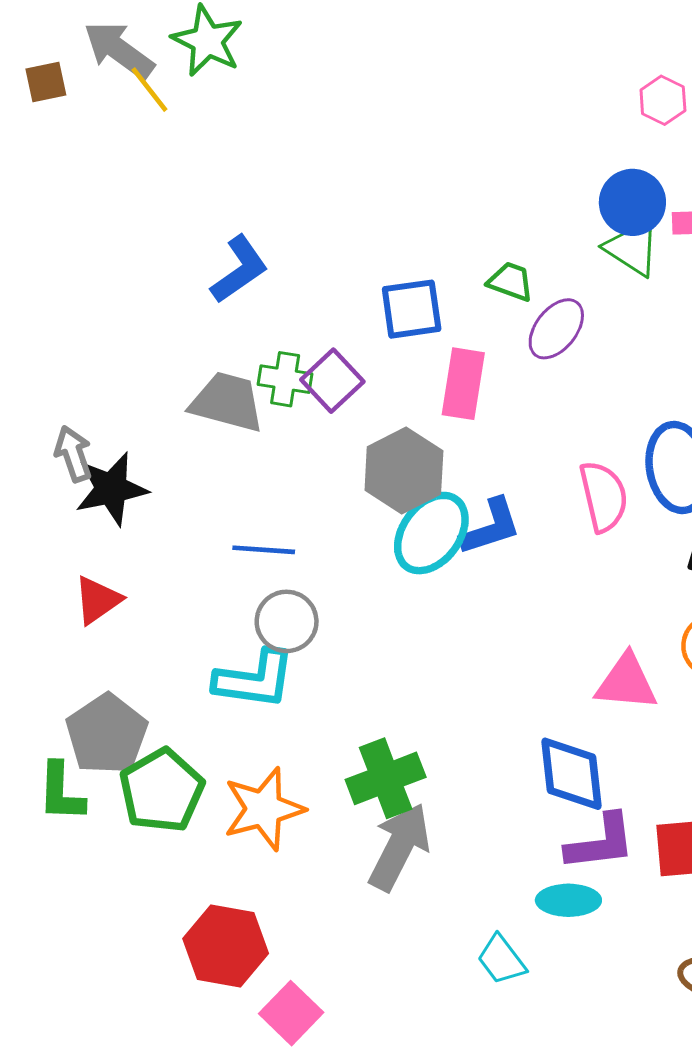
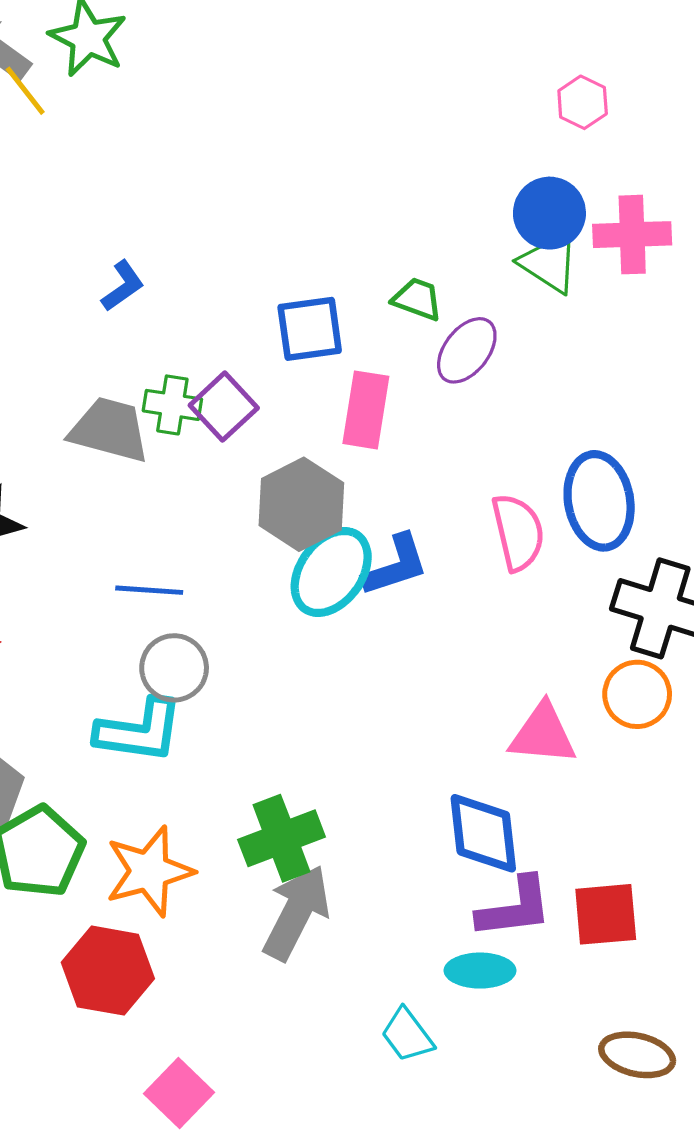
blue L-shape: (239, 269) -> (123, 286), size x0.7
red hexagon: (226, 946) -> (108, 971), moved

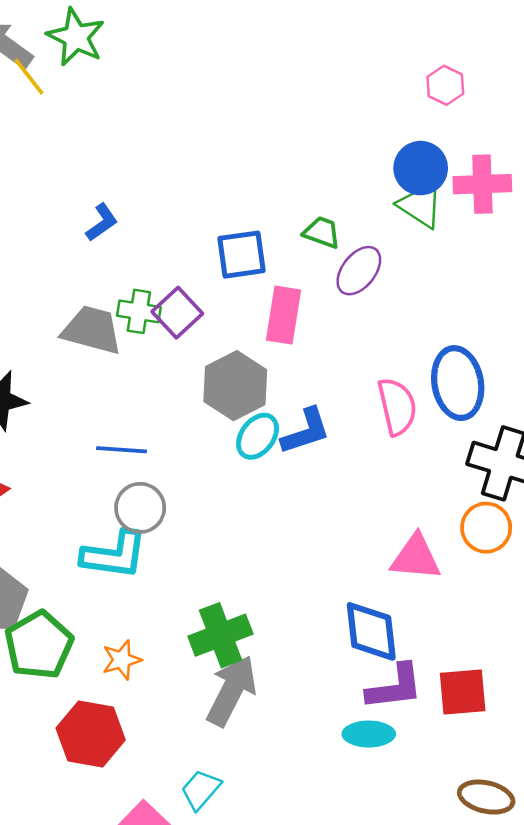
cyan ellipse: (331, 572) -> (258, 436), size x0.7
orange star: (149, 871) -> (122, 660), size x0.6
cyan trapezoid: (407, 1035) -> (201, 790), moved, turned 78

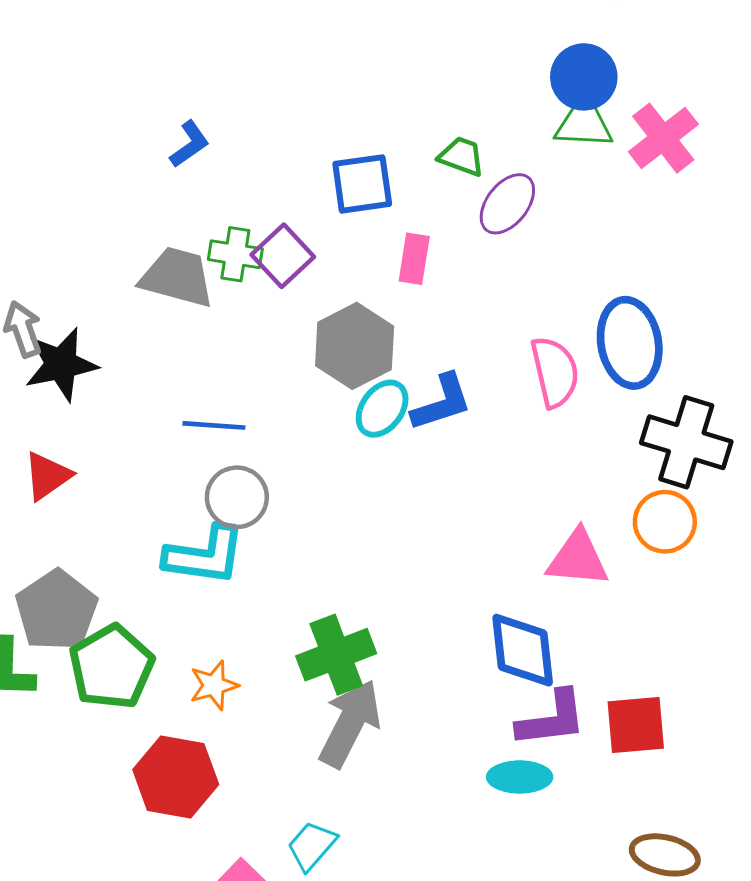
pink cross: (482, 184) -> (663, 138), moved, turned -36
green triangle: (421, 205) -> (584, 123), turned -30
pink rectangle: (283, 315) -> (414, 259), size x0.7

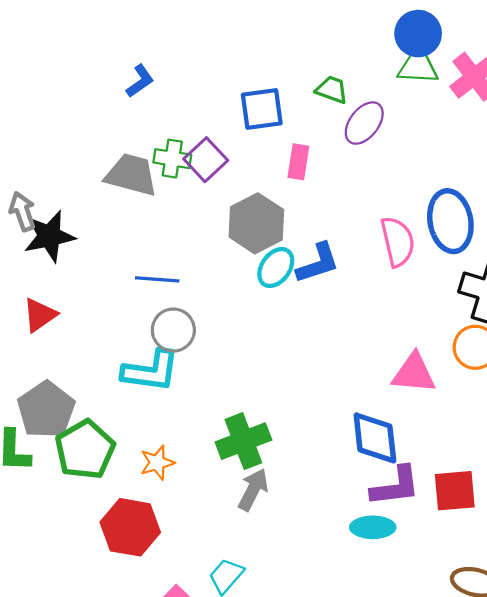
gray arrow: (350, 723) -> (253, 490), size x0.7

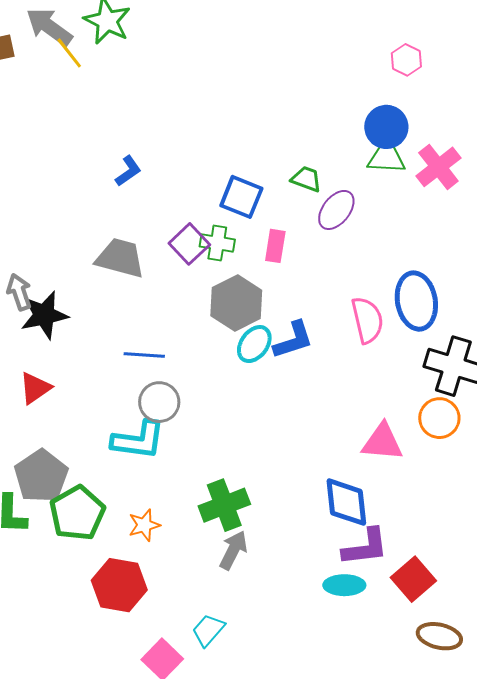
blue square: (262, 109) -> (241, 197), turned 30
green cross: (172, 159) -> (217, 243), moved
red square: (455, 491) -> (413, 579), moved, turned -36

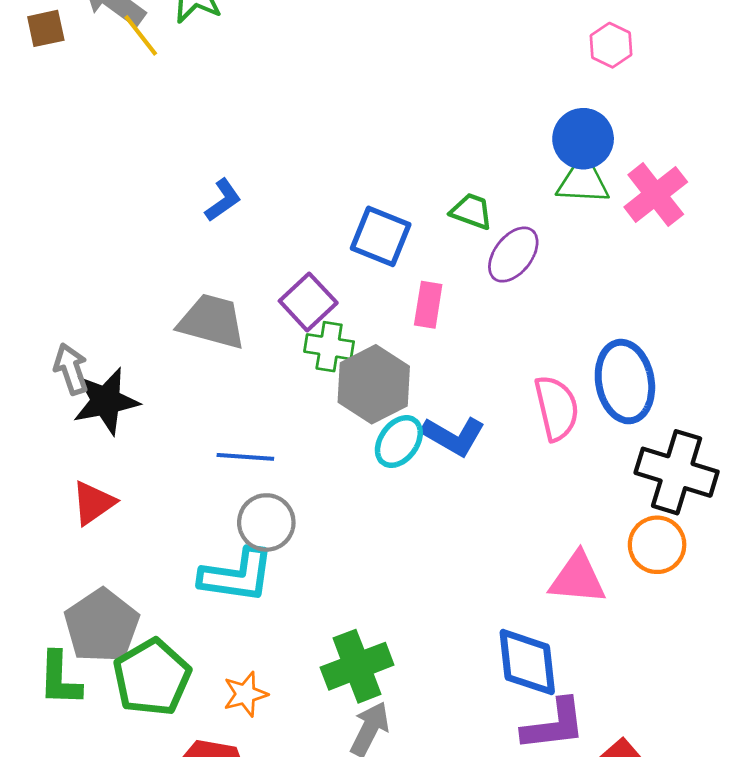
green cross: (217, 243) -> (329, 347), moved
blue L-shape: (293, 340) -> (453, 436), turned 48

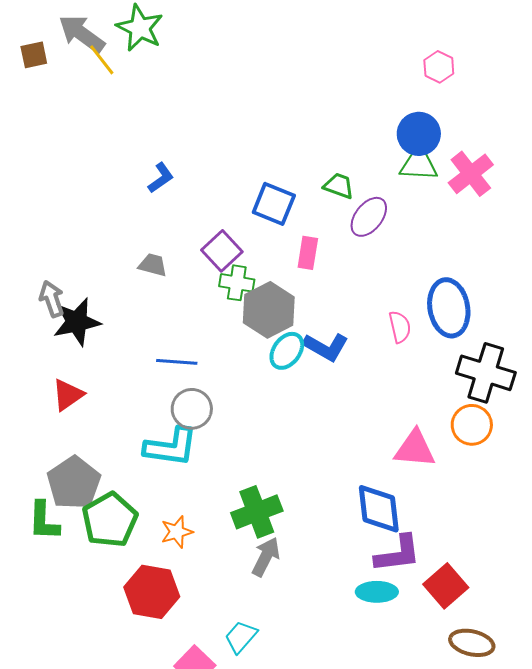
gray trapezoid: (212, 322) -> (153, 265), size x0.6
pink semicircle: (557, 408) -> (400, 327), size x0.7

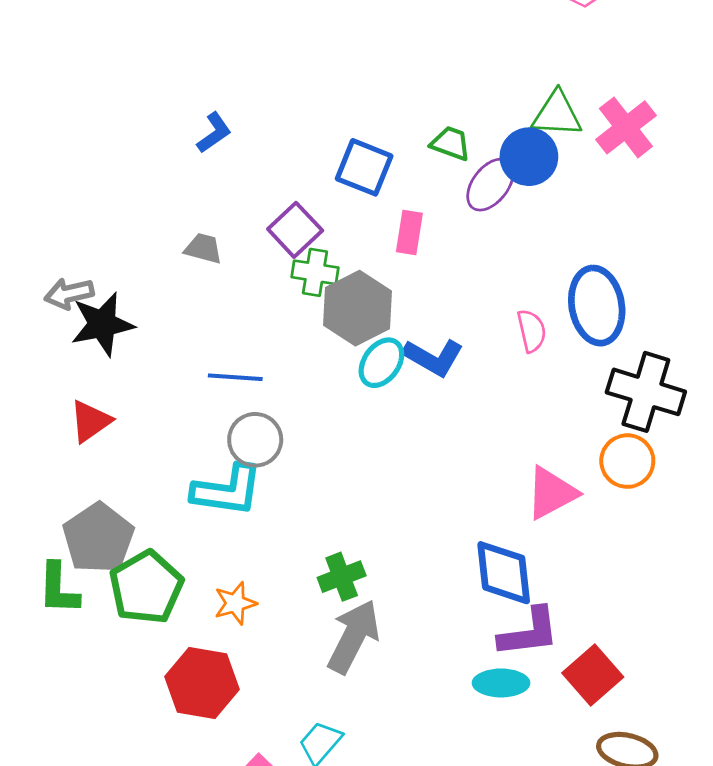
blue circle: (419, 134) -> (529, 157), moved
gray arrow: (52, 299) -> (69, 294), turned -84
pink triangle: (415, 449) -> (552, 493), turned -33
green cross: (257, 512) -> (342, 577), size x0.7
gray arrow: (266, 557) -> (354, 636), size x1.4

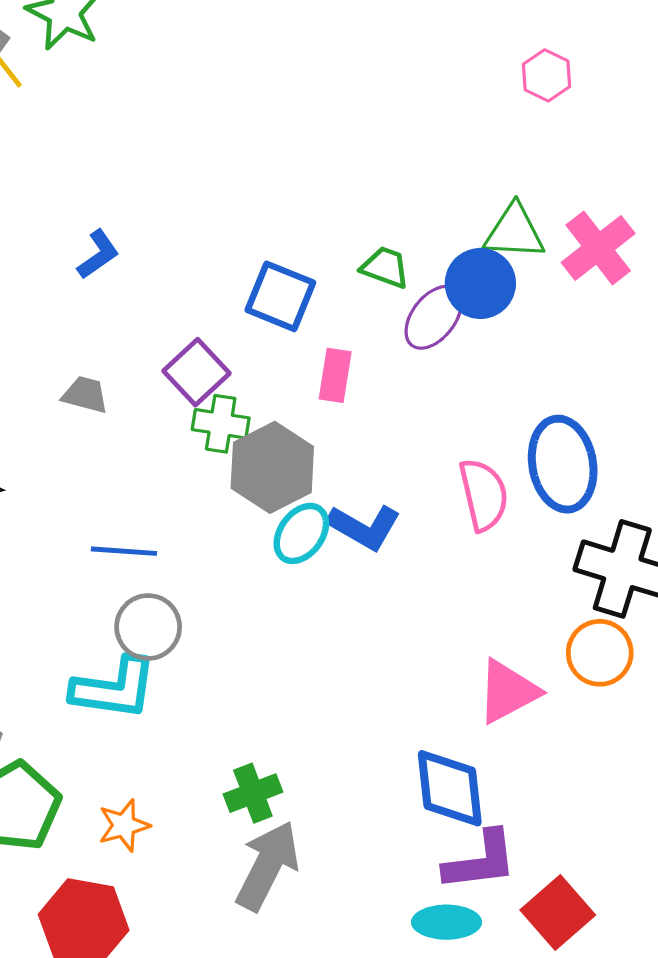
pink semicircle: (532, 331) -> (484, 495), size x1.4

